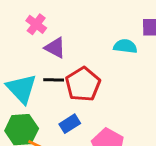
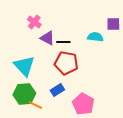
black line: (54, 80) -> (63, 42), moved
red pentagon: (83, 84) -> (66, 63), turned -30

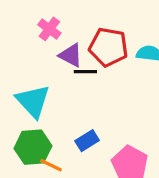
black line: (63, 42) -> (85, 72), moved
red pentagon: (66, 63) -> (108, 47), moved

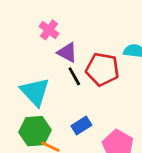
red pentagon: (108, 47) -> (102, 69), moved
black line: (85, 72) -> (74, 76), moved, turned 60

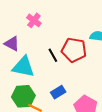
purple triangle: (67, 52) -> (12, 44), moved
cyan triangle: (35, 92) -> (23, 67), turned -35

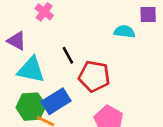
red pentagon: (74, 50) -> (94, 76), moved
blue rectangle: (58, 92) -> (56, 101), moved, size x1.5

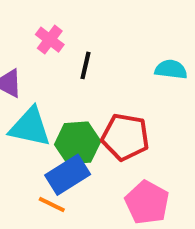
black line: (68, 55) -> (86, 65), moved, turned 42
green hexagon: (31, 107) -> (78, 143), moved

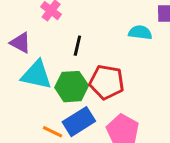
black line: (86, 65) -> (77, 46), moved
blue rectangle: (68, 175) -> (79, 122), moved

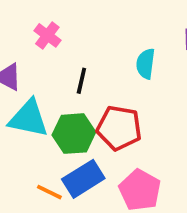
cyan semicircle: (140, 32) -> (146, 64), moved, turned -90

